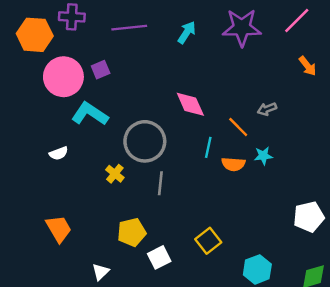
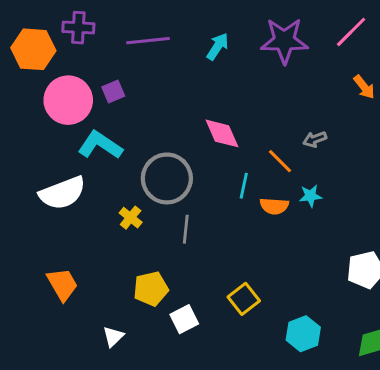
white semicircle: (59, 153) -> (62, 193), size x2.0

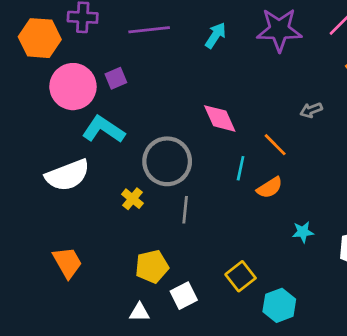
gray arrow: (315, 139) -> (311, 110), moved
cyan star: (310, 196) -> (303, 232), moved
orange semicircle: (274, 206) -> (270, 188), turned -36
cyan hexagon: (303, 334) -> (279, 305), moved
white triangle: (113, 337) -> (139, 312), moved, turned 45

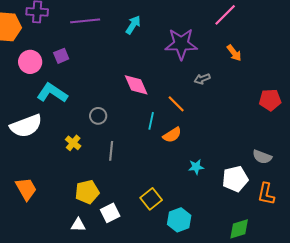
purple star: (279, 30) -> (181, 44), moved
pink circle: (73, 87) -> (30, 62), size x0.7
gray circle: (167, 161) -> (98, 116), size x0.5

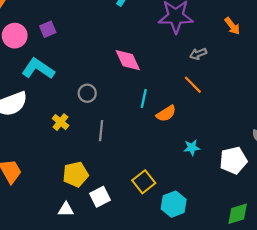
orange line: (176, 104) -> (193, 85), moved

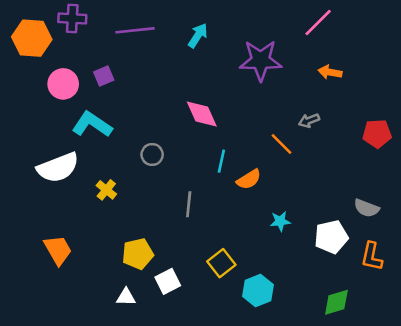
orange arrow: (232, 26) -> (330, 72), turned 138
gray arrow: (198, 54) -> (309, 121), moved
yellow cross: (61, 122) -> (106, 190), moved
gray line: (101, 131) -> (189, 204), moved

